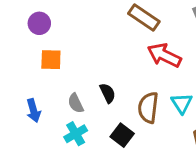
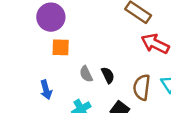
purple circle: (39, 23) -> (51, 17), size x1.5
gray semicircle: (76, 103) -> (86, 74), moved

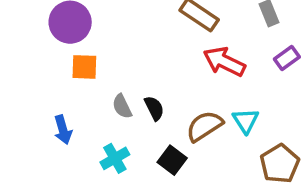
brown semicircle: (142, 87) -> (204, 126), turned 50

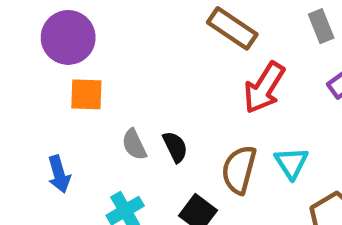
red arrow: (224, 62) -> (264, 88), turned -84
brown semicircle: (204, 126) -> (239, 170), turned -42

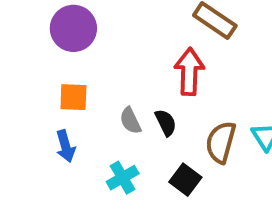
red arrow: (264, 88) -> (189, 72), moved, turned 150
orange square: (86, 94) -> (73, 97), moved

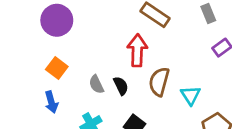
orange square: (73, 97) -> (57, 68), turned 35
brown semicircle: (221, 142) -> (159, 82), moved

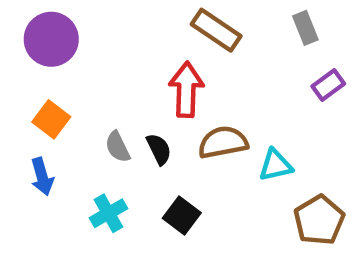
brown semicircle: (159, 82) -> (223, 142), turned 64
cyan triangle: (191, 95) -> (276, 165), turned 50

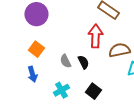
brown semicircle: (223, 142) -> (119, 50), moved

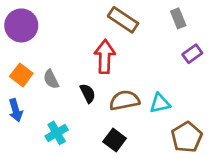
brown semicircle: (119, 50) -> (124, 100), moved
gray semicircle: (65, 61) -> (51, 79), moved
black square: (93, 91) -> (115, 140), moved

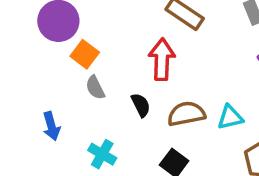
orange square: (21, 75) -> (85, 54), moved
cyan cross: (57, 133) -> (102, 154), turned -30

